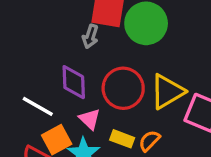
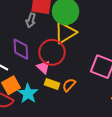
yellow triangle: (167, 92) -> (65, 33), moved
pink triangle: (90, 119) -> (43, 67), moved

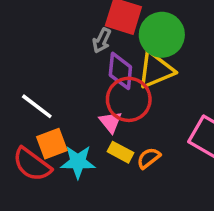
purple diamond: (21, 49) -> (120, 71), moved
cyan star: (28, 94) -> (78, 162), turned 30

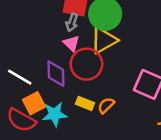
gray arrow: (102, 41) -> (72, 22), moved
purple diamond: (120, 71) -> (56, 74), moved
pink triangle: (111, 122) -> (71, 43), moved

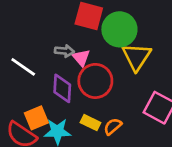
gray arrow: (72, 22) -> (64, 51), moved, turned -108
yellow triangle: (104, 40) -> (137, 57), moved, turned -32
white line: (20, 77) -> (23, 67), moved

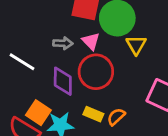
yellow triangle: (137, 57) -> (136, 45), size x0.7
pink triangle: (81, 58) -> (91, 41), moved
orange square: (36, 118) -> (38, 113), turned -30

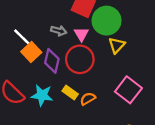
orange square: (38, 113) -> (31, 52), moved

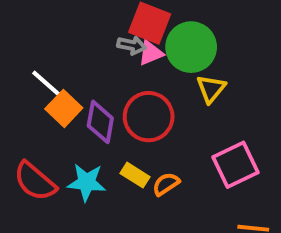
gray arrow: (59, 31) -> (132, 45), moved
pink triangle: (81, 34) -> (151, 53), moved, turned 42
pink square: (128, 90) -> (235, 165), turned 30

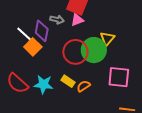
gray arrow: (132, 45) -> (57, 20), moved
green circle: (191, 47) -> (94, 50), moved
purple diamond: (100, 122) -> (42, 31), moved
pink square: (235, 165) -> (119, 77), turned 30

